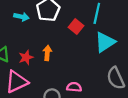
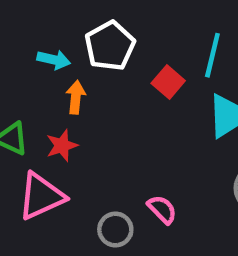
orange arrow: (47, 53) -> (76, 97), moved
pink semicircle: (74, 87) -> (162, 209), turned 40

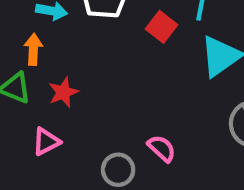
orange arrow: (76, 97) -> (33, 49), moved
pink triangle: (41, 196) -> (46, 142), size x0.6

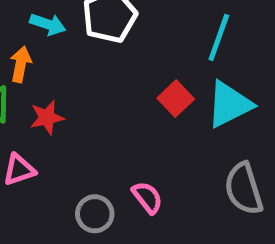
red square: (162, 27) -> (176, 99), moved

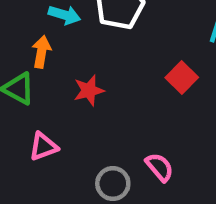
red star: (47, 117) -> (89, 90), moved

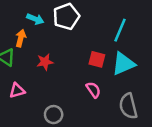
red square: (182, 77) -> (97, 59), turned -35
pink semicircle: (160, 167) -> (93, 90), moved

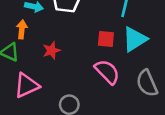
pink semicircle: (93, 90) -> (107, 72), size x1.5
pink triangle: (17, 91) -> (27, 85), size x1.5

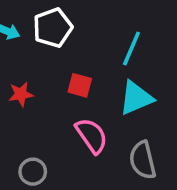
red square: (106, 39) -> (80, 85), moved

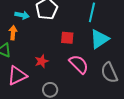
red star: (21, 94) -> (42, 61), moved

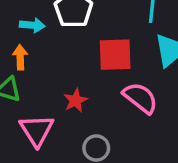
red square: (67, 38) -> (115, 55), size x1.5
pink triangle: (17, 76) -> (37, 130), turned -30

